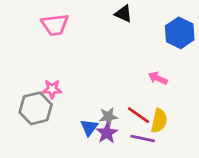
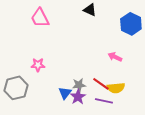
pink trapezoid: (55, 25) -> (40, 18), turned 70
gray hexagon: (36, 108) -> (16, 88), moved
yellow semicircle: (159, 121) -> (116, 88), turned 72

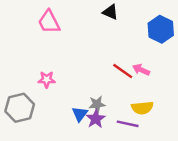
red line: (101, 84) -> (123, 71), moved

